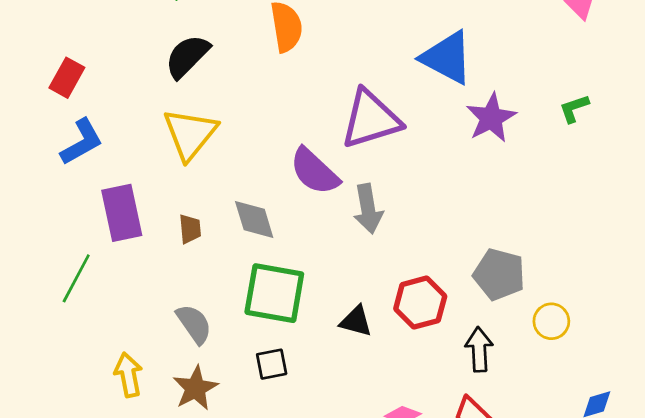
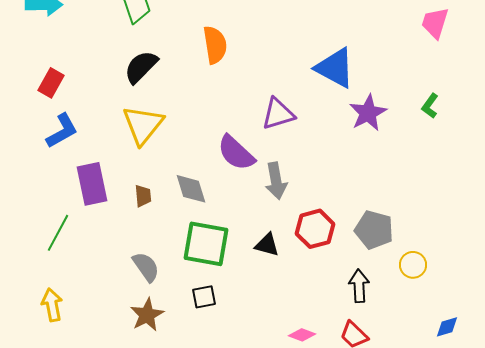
green L-shape: (574, 108) -> (430, 106), turned -35
purple triangle: (371, 119) -> (278, 114), size x0.7
red hexagon: (420, 303) -> (315, 229), moved
black triangle: (356, 321) -> (267, 245), moved
yellow arrow: (128, 375) -> (52, 305), moved

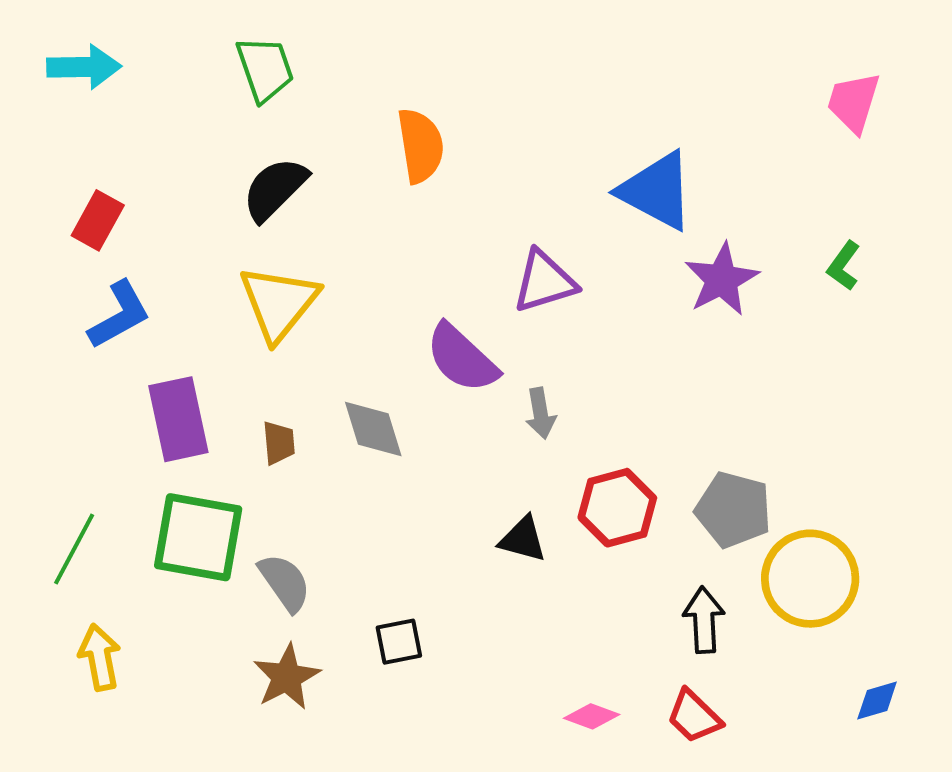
gray arrow: (276, 181) -> (541, 413), size x0.7
green line: (58, 233) -> (74, 549), moved
green square: (206, 244) -> (198, 537), moved
yellow circle: (413, 265) -> (810, 579), size x1.8

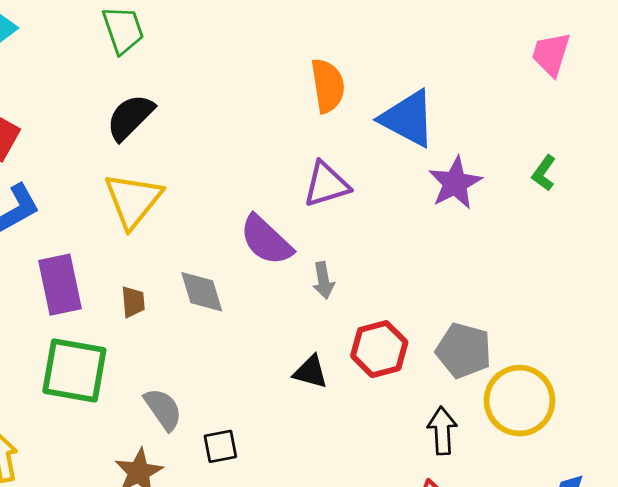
orange semicircle: (420, 146) -> (328, 86), moved
gray semicircle: (285, 583) -> (163, 409), moved

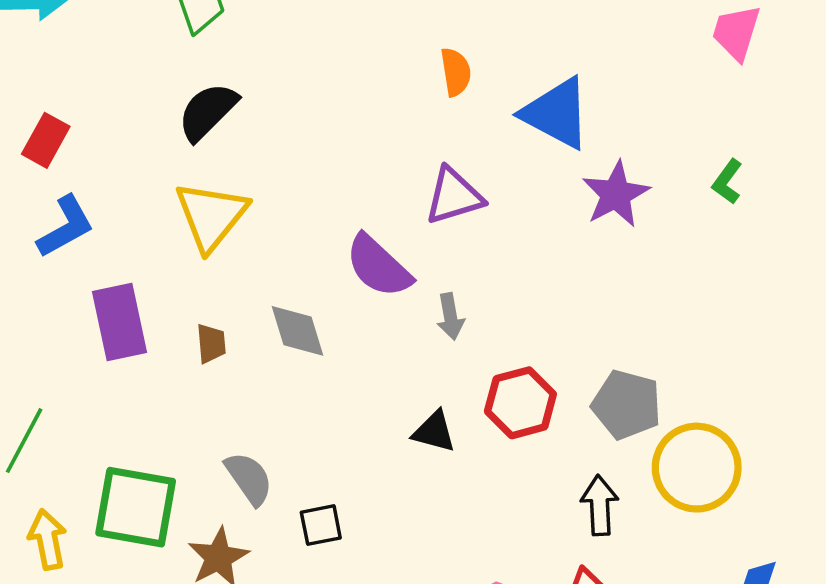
orange semicircle: (328, 86) -> (456, 72), size x0.7
green square: (74, 371) -> (136, 507), moved

